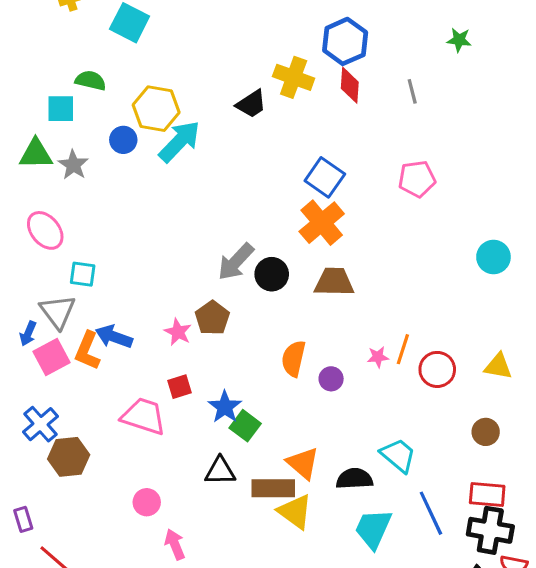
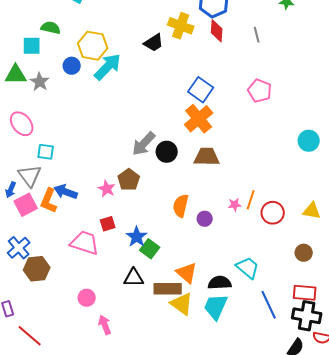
pink pentagon: (417, 179) -> (260, 91), turned 30
cyan trapezoid: (373, 529) -> (216, 307), moved

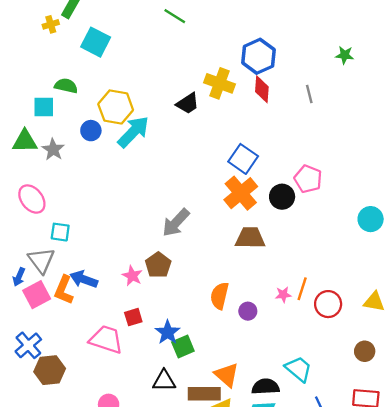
pink pentagon: (260, 91) -> (308, 179), moved
black circle: (167, 152) -> (282, 197), moved
green square: (150, 249) -> (183, 347), turned 30

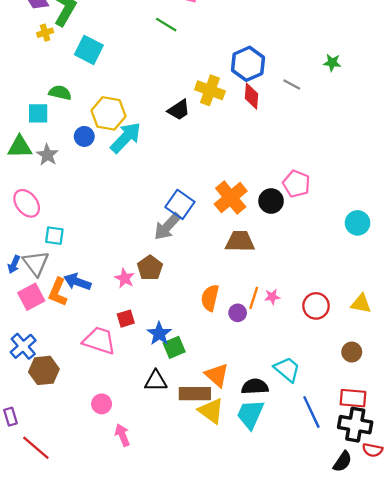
gray line: (309, 94) -> (292, 85), moved, turned -48
blue square: (243, 159) -> (180, 204), moved
blue arrow: (19, 277) -> (14, 264), moved
orange line: (302, 289) -> (254, 298), moved

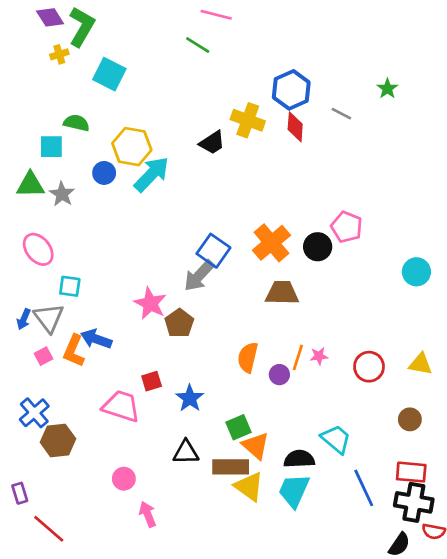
green star: (332, 63) -> (387, 89), turned 30
pink star: (125, 278) -> (150, 303), moved, size x1.4
pink square: (31, 297) -> (43, 356), size x0.6
green square: (174, 347) -> (239, 427), moved

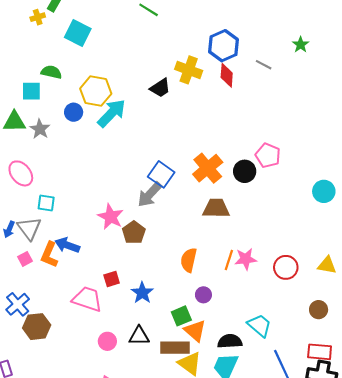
pink star: (319, 356) -> (246, 259), size x1.5
purple circle: (279, 375) -> (203, 295), moved
pink circle: (124, 479) -> (107, 341), moved

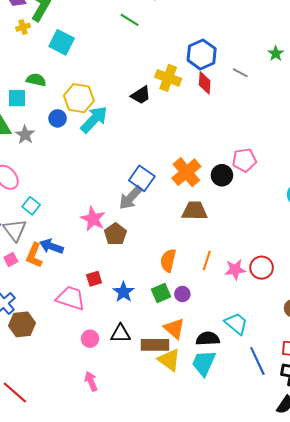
pink pentagon: (268, 155) -> (244, 160), turned -30
cyan square: (46, 203) -> (31, 206), turned 30
pink star: (246, 259) -> (235, 270), moved
green square: (181, 316) -> (161, 293), moved

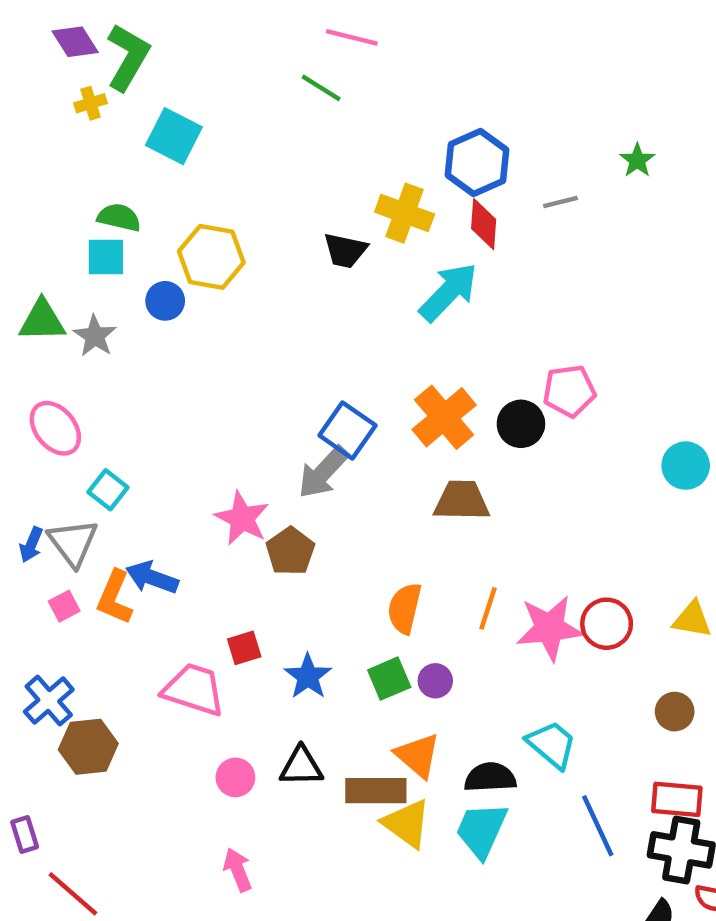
gray line: (240, 73) -> (560, 202), turned -42
black trapezoid: (141, 95) -> (345, 250), turned 45
cyan square: (17, 98) -> (106, 257), moved
cyan arrow: (94, 119) -> (448, 292), moved
pink star: (235, 270) -> (549, 628), size x1.4

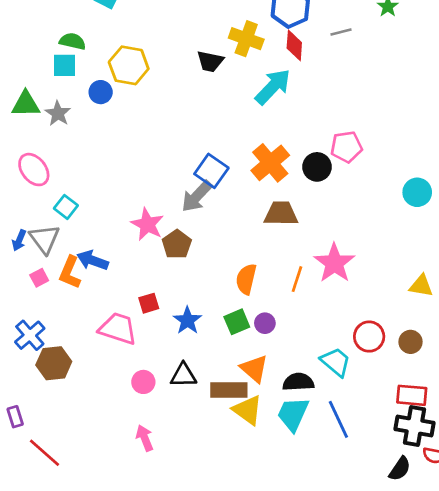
red circle: (607, 624) -> (369, 337), moved
pink star: (549, 628) -> (334, 263), moved, turned -30
blue line: (598, 826) -> (338, 419), moved

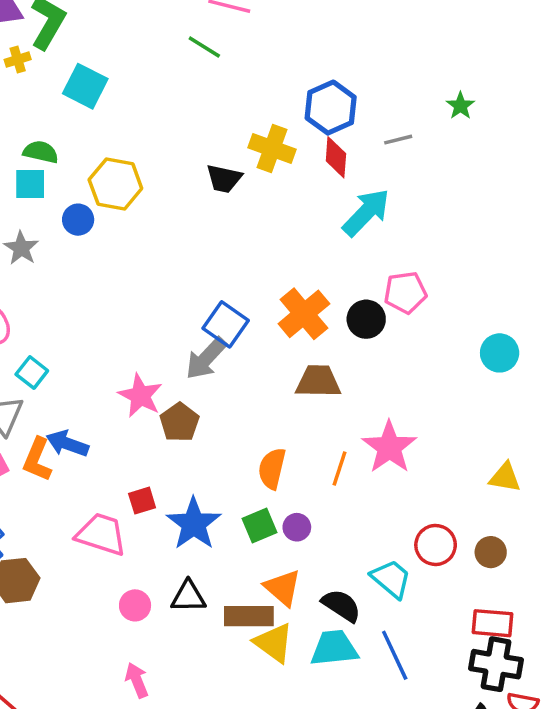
cyan arrow: (273, 87) -> (366, 212), moved
blue star: (187, 321) -> (194, 524), size x1.4
black semicircle: (298, 382) -> (341, 605), turned 36
cyan trapezoid: (293, 414) -> (334, 648), turned 60

